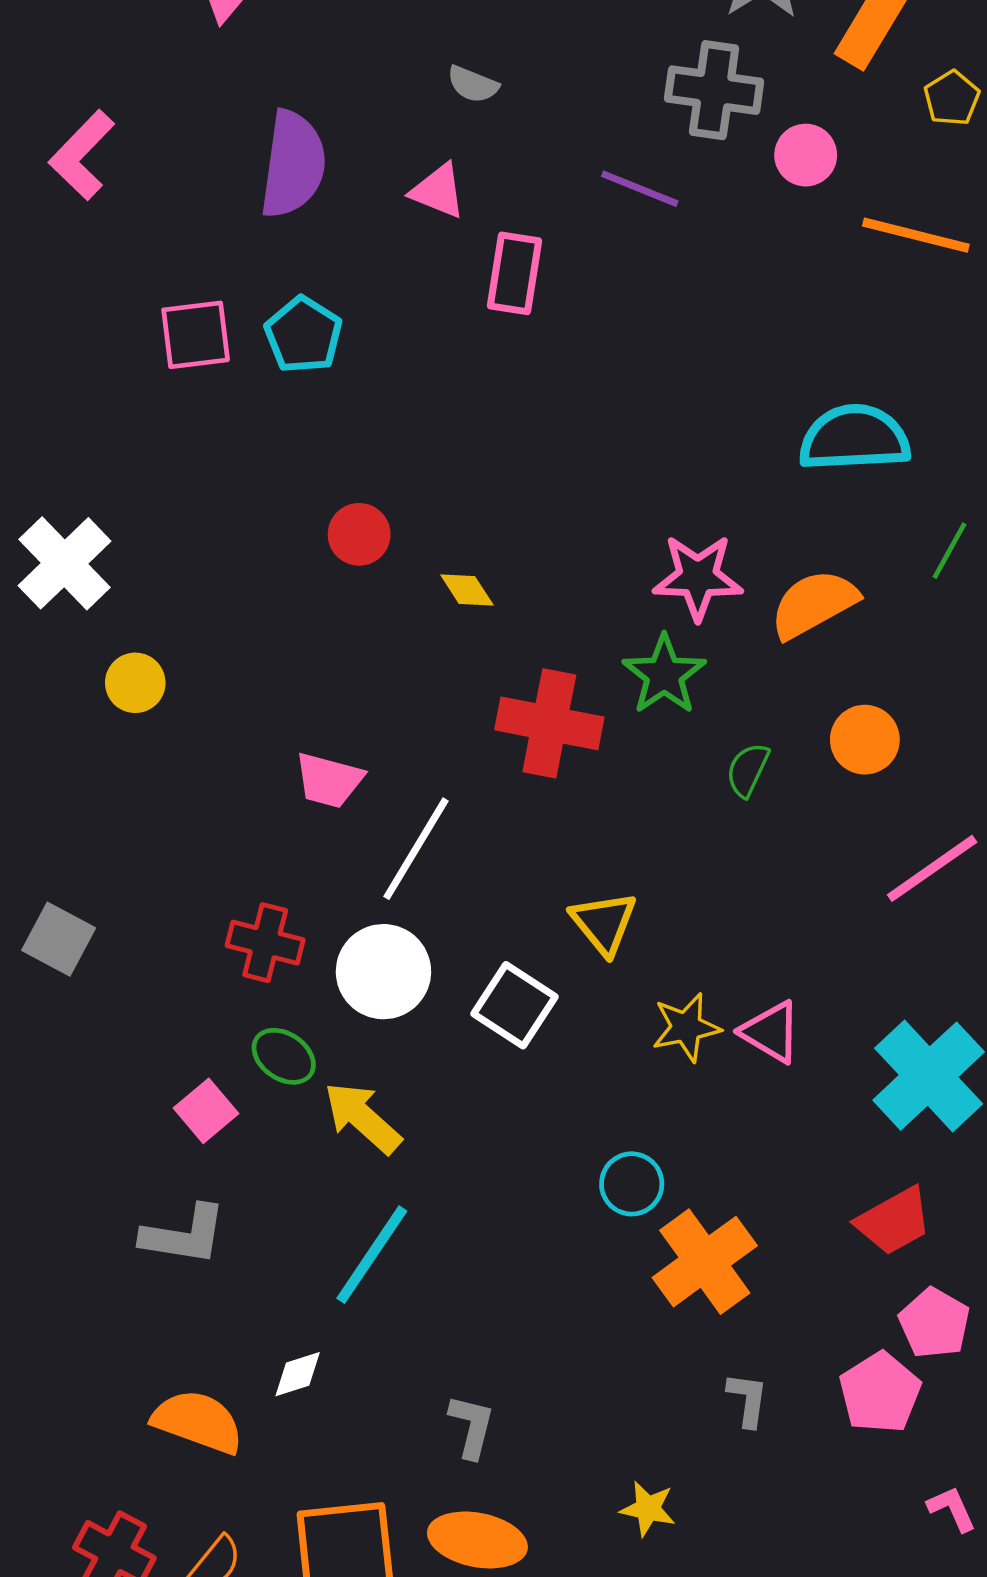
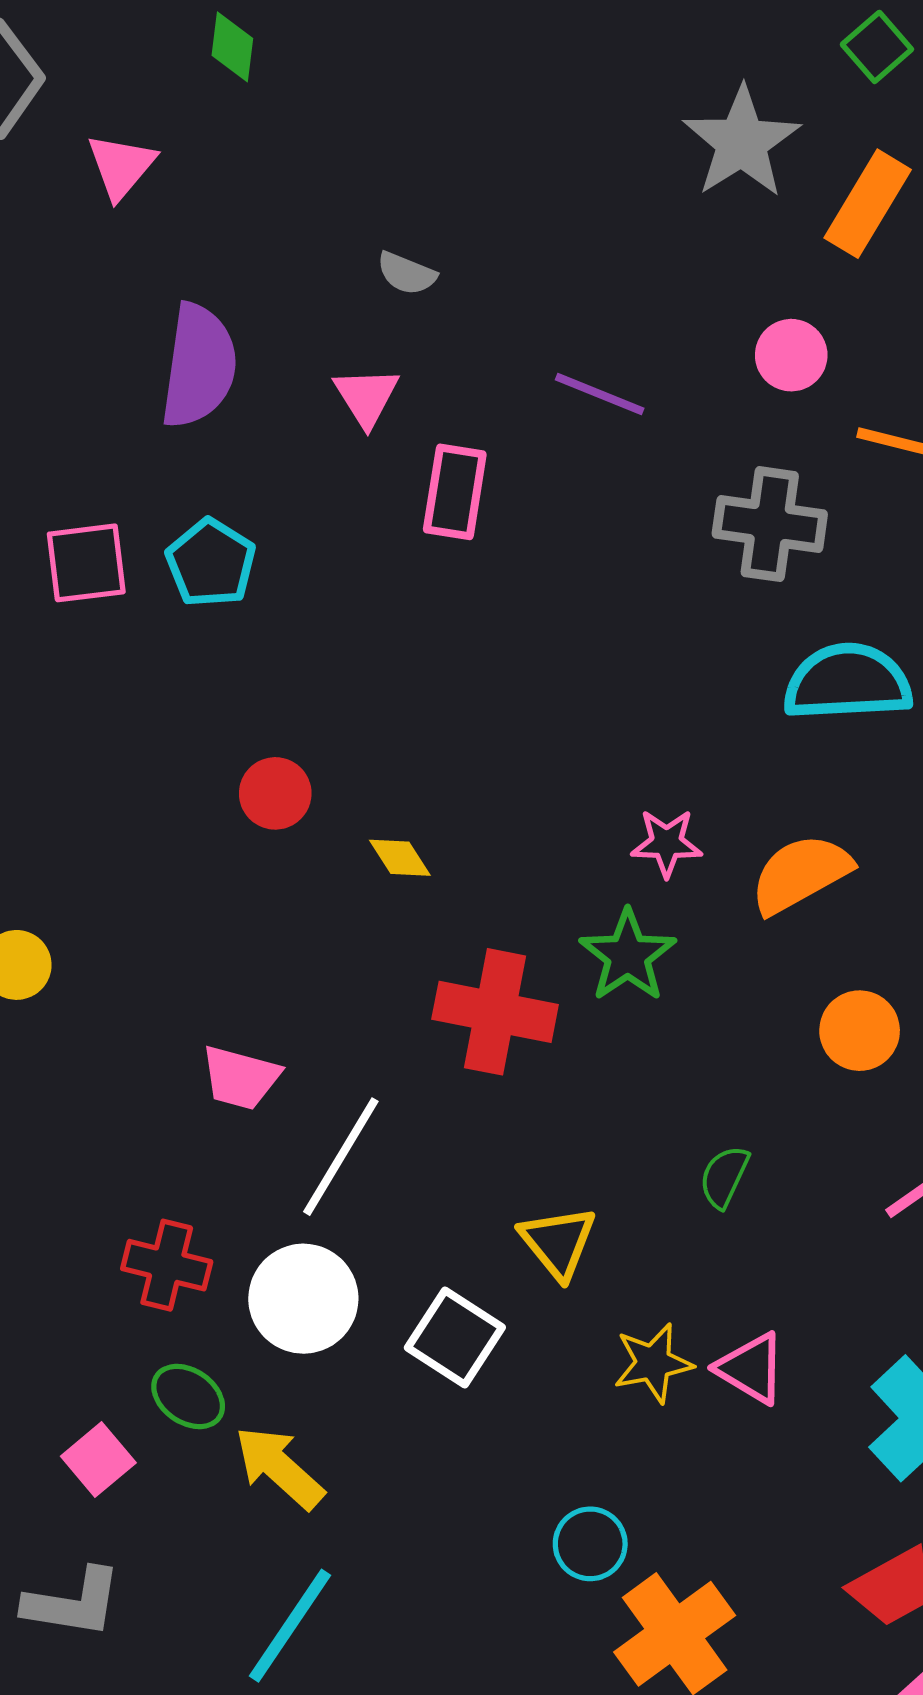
gray cross: (714, 90) -> (770, 524), moved
pink triangle: (438, 191) -> (366, 397), turned 36
pink star: (698, 577) -> (667, 843), size x0.7
green semicircle: (748, 770) -> (724, 1177), moved

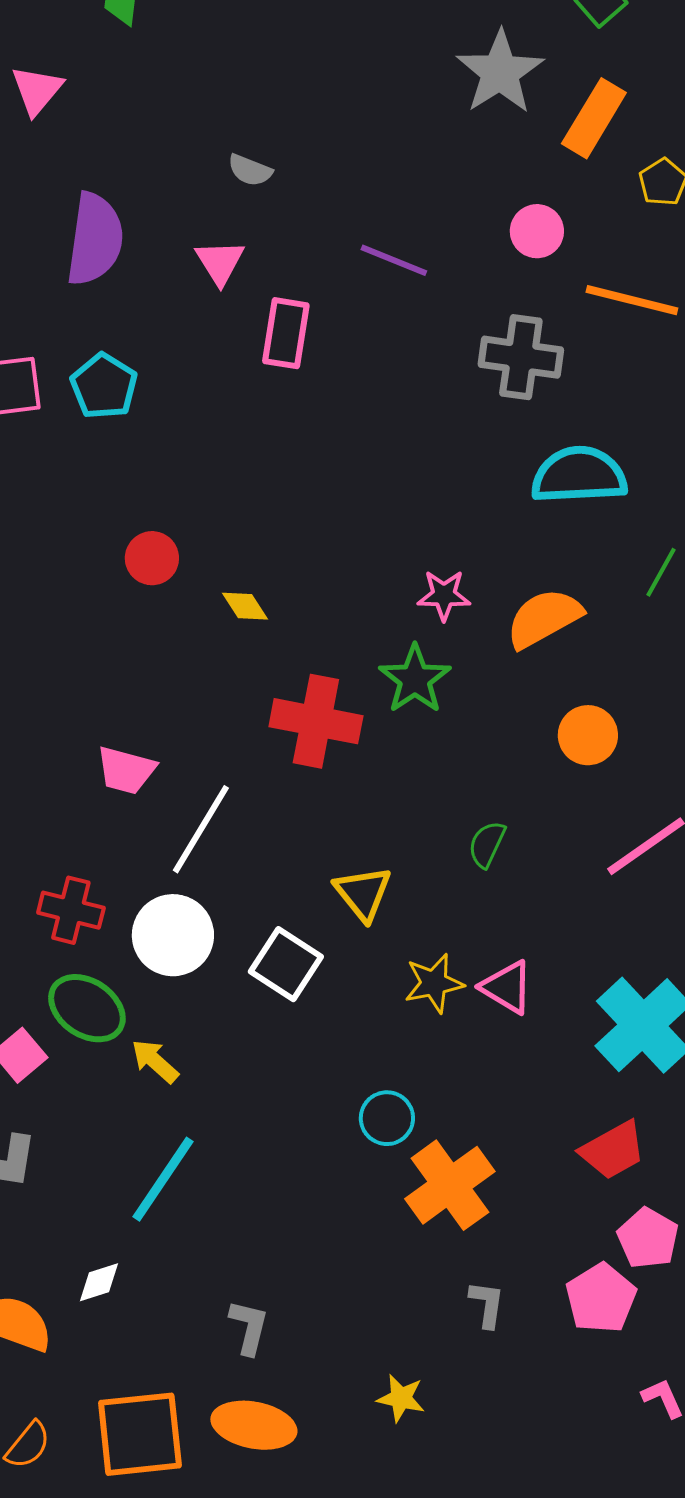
green ellipse: (188, 1396) -> (87, 1008), size x1.4
yellow arrow: (279, 1468) -> (155, 1061), size x0.7

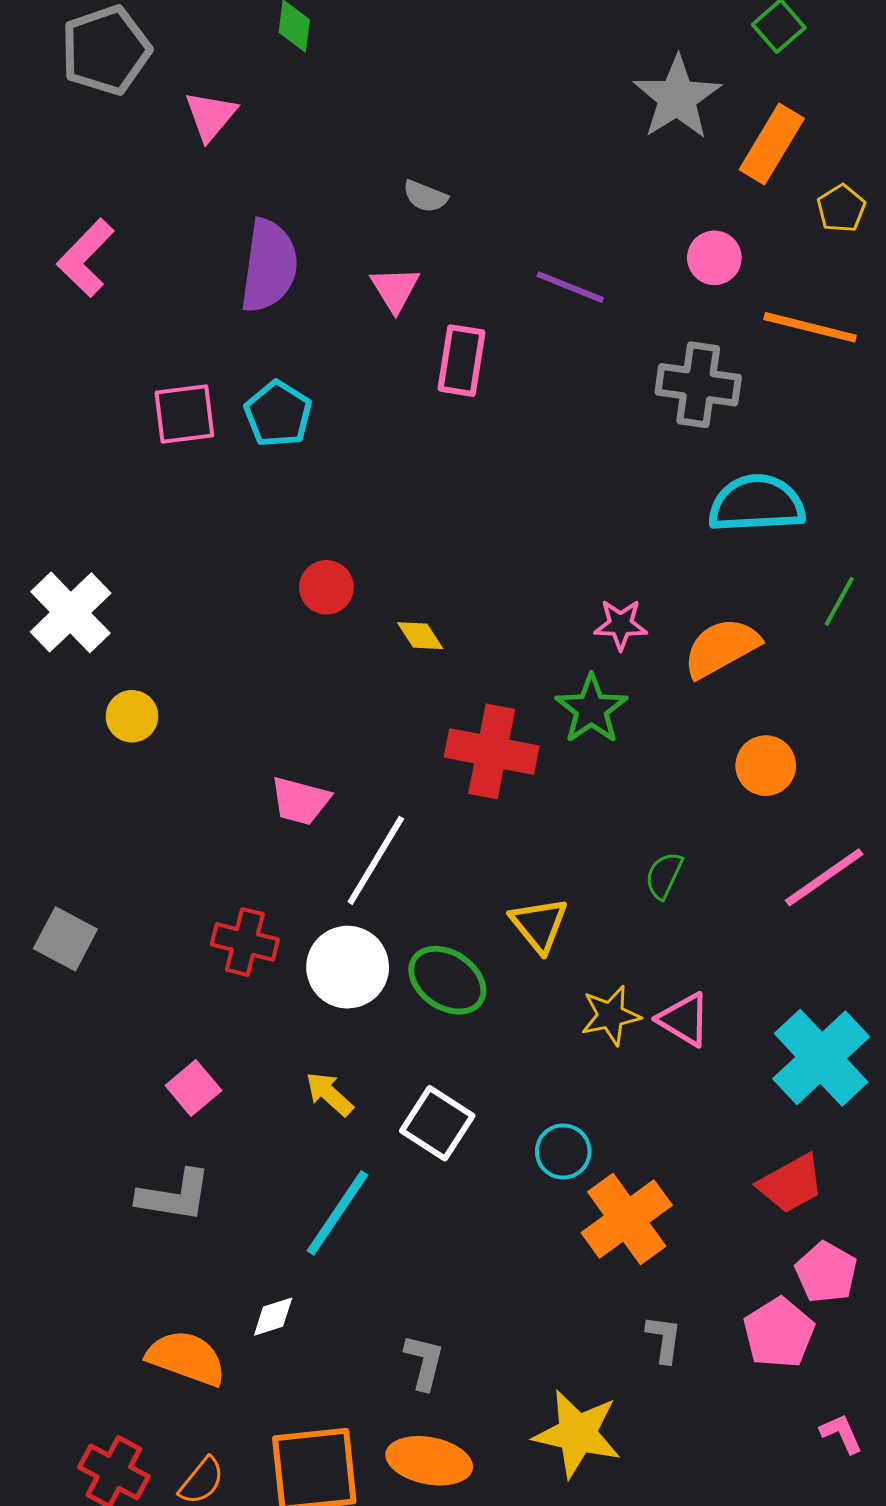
white square: (286, 964) -> (437, 1123), moved
green ellipse: (87, 1008) -> (447, 980), moved
yellow star: (401, 1398) -> (577, 1434), size x1.8

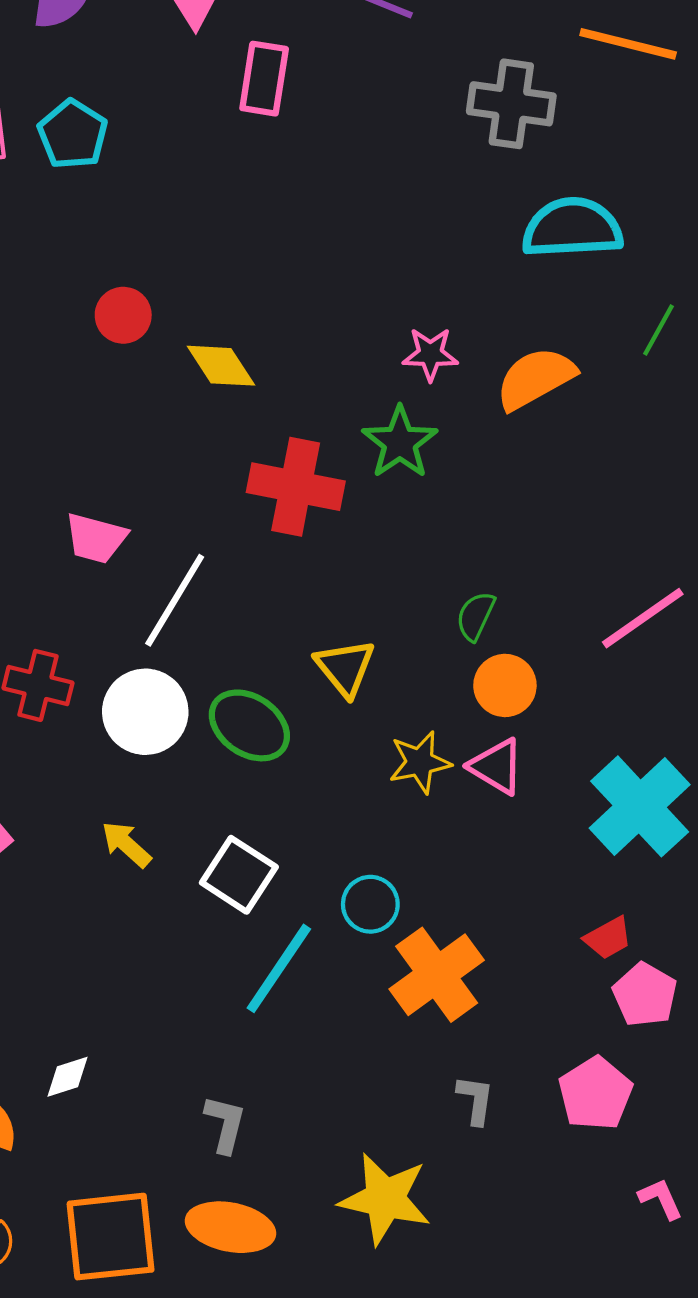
yellow diamond: (420, 636) -> (221, 366), size x1.4
orange circle: (766, 766) -> (505, 685), moved
red trapezoid: (791, 1184) -> (608, 938), size x0.7
cyan line: (338, 1213) -> (279, 968), moved
pink pentagon: (826, 1272) -> (645, 995), moved

